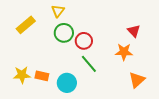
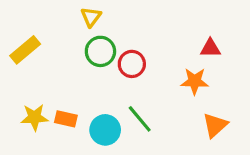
yellow rectangle: (26, 25) -> (25, 50), moved
red triangle: (134, 31) -> (210, 48), turned -48
green line: (89, 64) -> (140, 119), moved

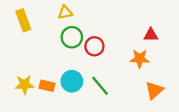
yellow triangle: (91, 17) -> (65, 12), turned 42
yellow rectangle: (25, 50) -> (23, 20), moved, turned -70
cyan circle: (105, 130) -> (72, 81), moved

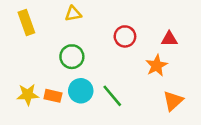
green circle: (72, 37) -> (72, 57), moved
red circle: (94, 46) -> (125, 36), moved
orange star: (140, 59) -> (157, 65), turned -30

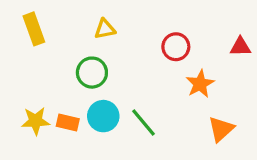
yellow triangle: (73, 14) -> (105, 29), moved
red circle: (125, 36) -> (176, 47), moved
red triangle: (169, 39) -> (240, 47), moved

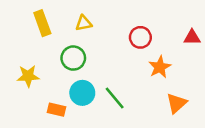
yellow rectangle: (34, 29) -> (42, 23), moved
yellow star: (35, 121) -> (28, 76), moved
orange rectangle: (68, 123) -> (56, 110), moved

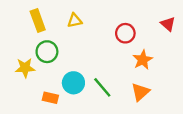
red triangle: (192, 37) -> (168, 24), moved, turned 42
green circle: (73, 58) -> (47, 52), moved
orange triangle: (177, 103) -> (140, 92), moved

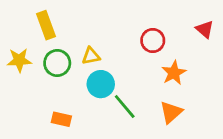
yellow triangle: (75, 21) -> (91, 56), moved
yellow star: (25, 68) -> (19, 60), moved
cyan circle: (73, 83) -> (101, 84), moved

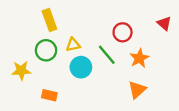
yellow rectangle: (46, 25) -> (49, 20), moved
yellow star: (19, 60) -> (21, 71), moved
green line: (125, 107) -> (107, 55), moved

